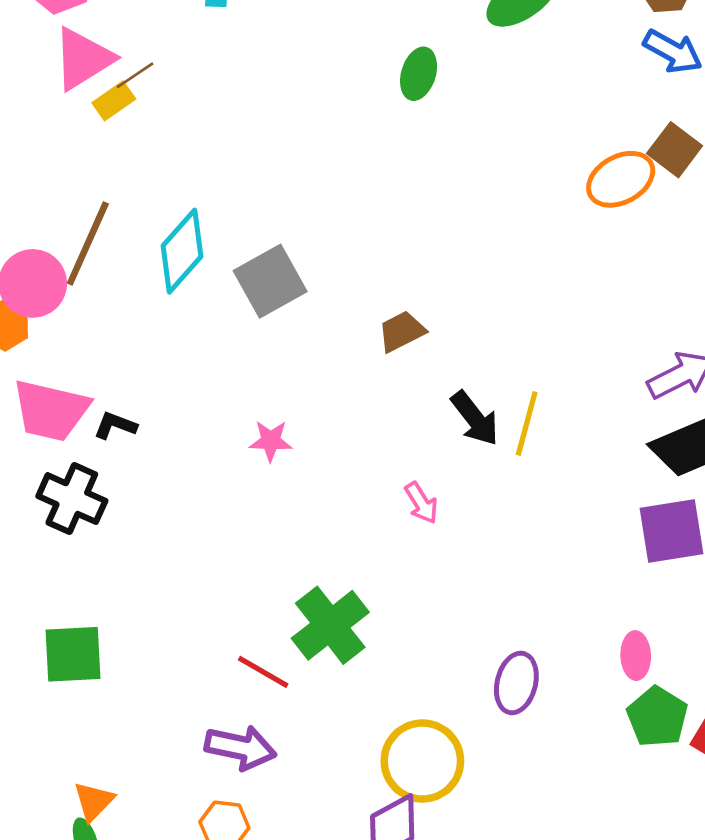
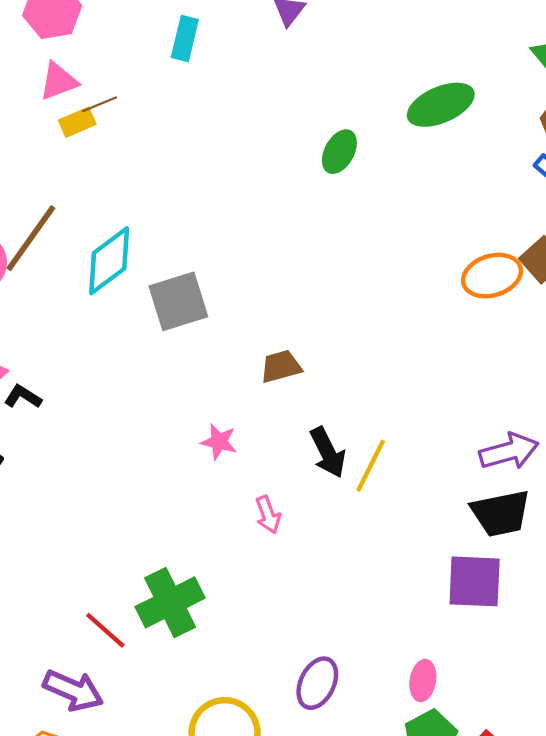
pink triangle: (83, 59) -> (59, 81), size x0.7
pink star: (271, 441) -> (219, 442), moved

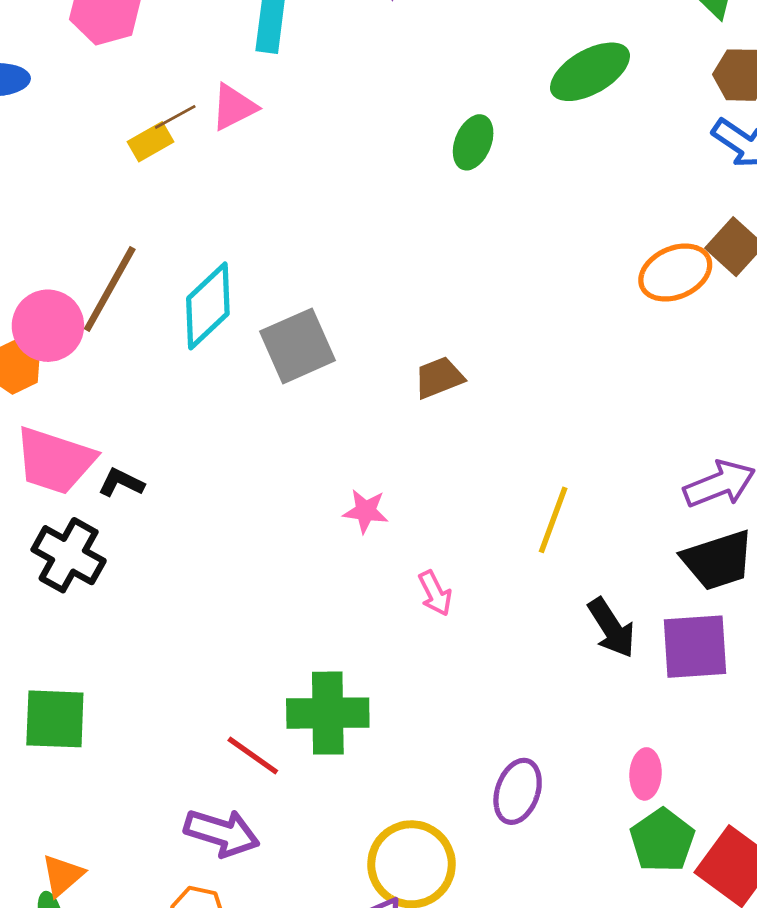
pink triangle: (59, 81) -> (234, 107), moved
brown trapezoid: (281, 366) -> (439, 378), moved
black arrow: (328, 452) -> (611, 628), moved
green cross: (170, 602) -> (328, 713), turned 32

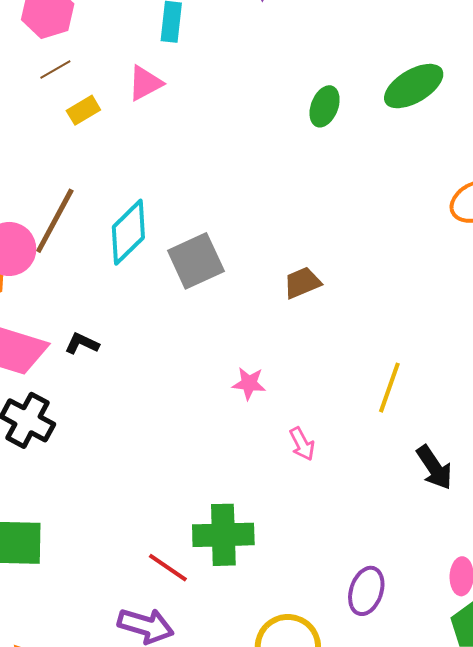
green ellipse: (590, 72) -> (414, 86), moved
brown line: (175, 117) -> (55, 70), moved
black L-shape: (121, 483) -> (82, 344), moved

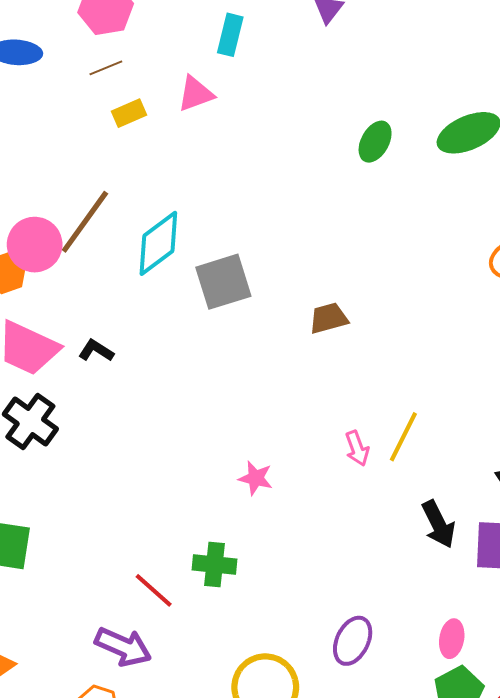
pink star: (249, 383) -> (256, 478), moved
pink arrow: (302, 444) -> (357, 448), moved
green cross: (223, 535) -> (215, 564), size x0.7

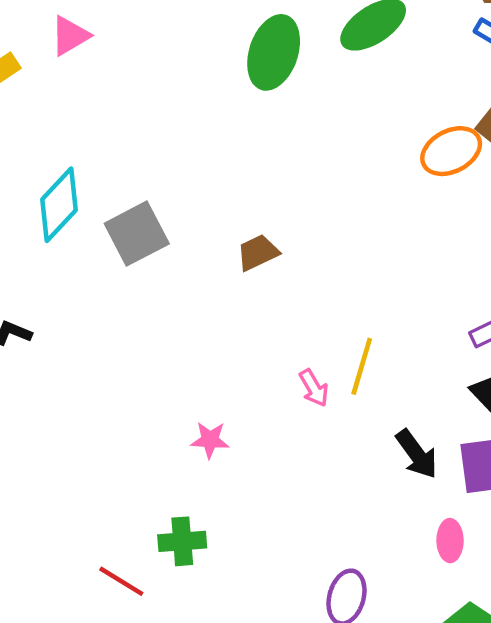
green ellipse: (375, 142) -> (274, 52), size x1.6
pink ellipse: (452, 639) -> (450, 541), moved

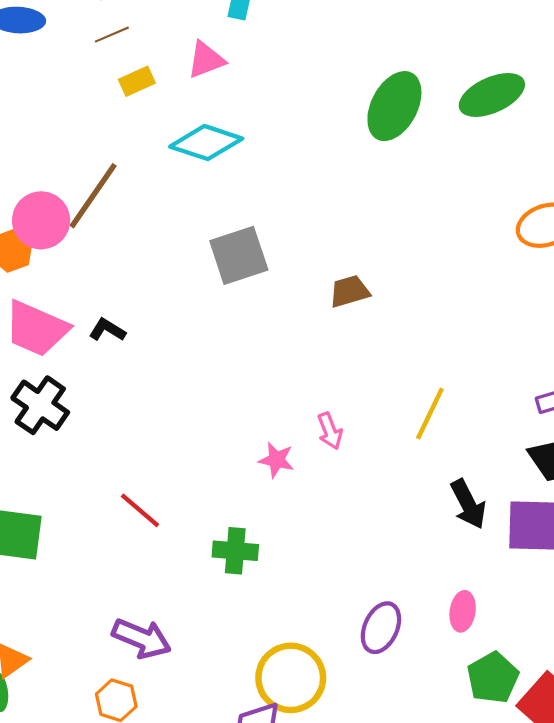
cyan diamond: (59, 205) -> (206, 143), moved, turned 56
pink arrow: (314, 388) -> (330, 431), moved
pink ellipse: (450, 541) -> (463, 611), moved
red line: (121, 581) -> (140, 510), moved

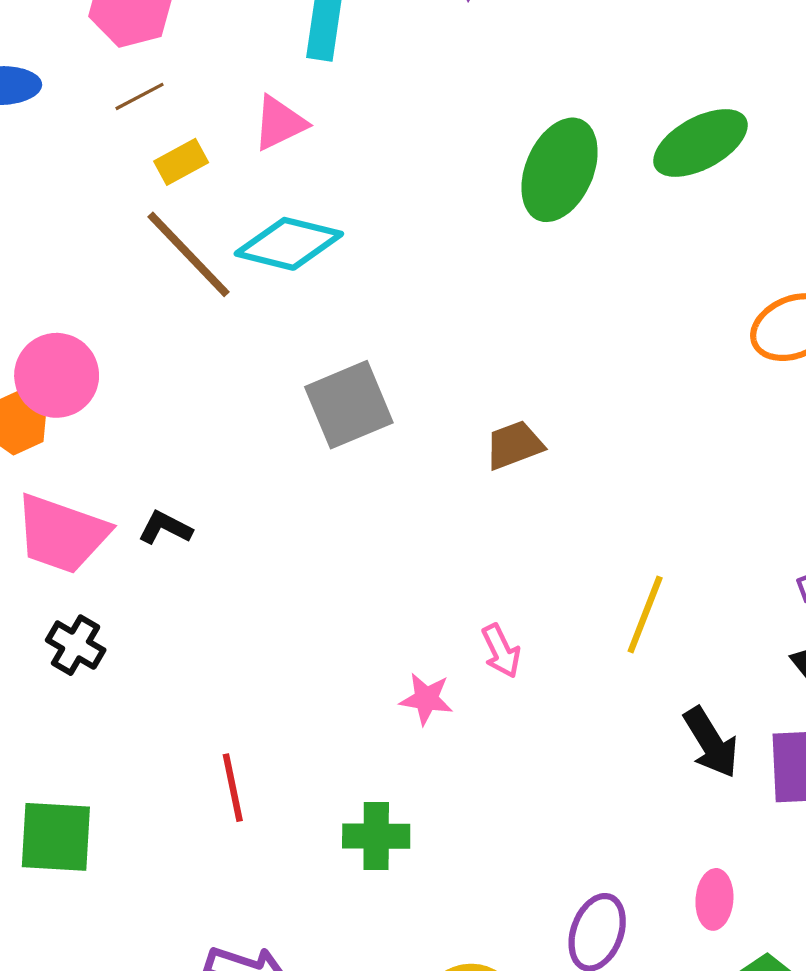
brown line: (93, 196) -> (189, 254), moved, turned -74
black cross: (40, 405) -> (76, 645), size x0.7
red line: (140, 510) -> (233, 788), turned 42

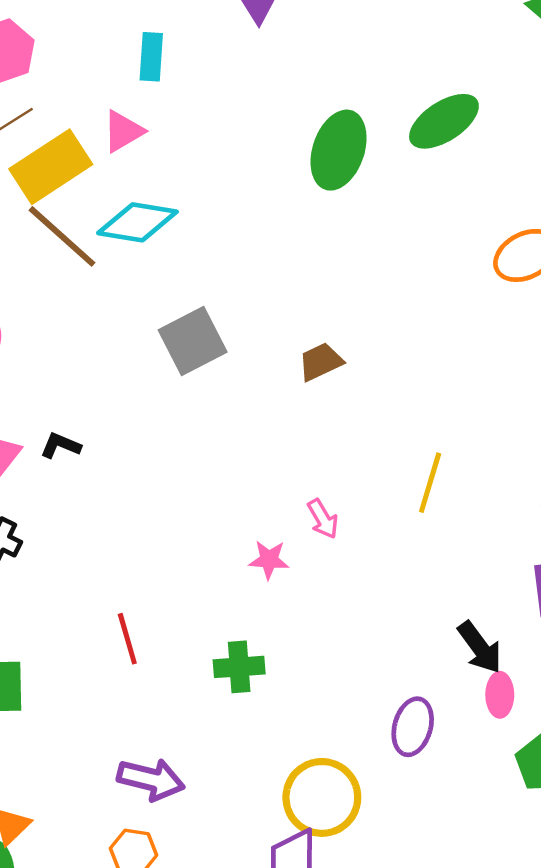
yellow rectangle: (181, 162) -> (51, 167), size x2.0
black arrow: (711, 742) -> (480, 647), moved

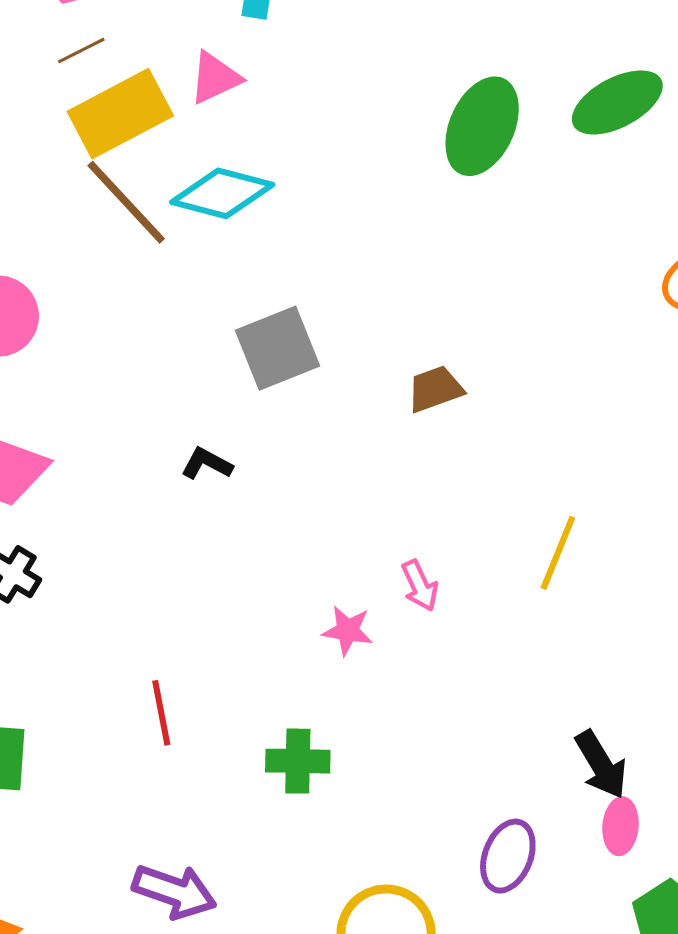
black L-shape: (61, 445) -> (207, 464), moved

